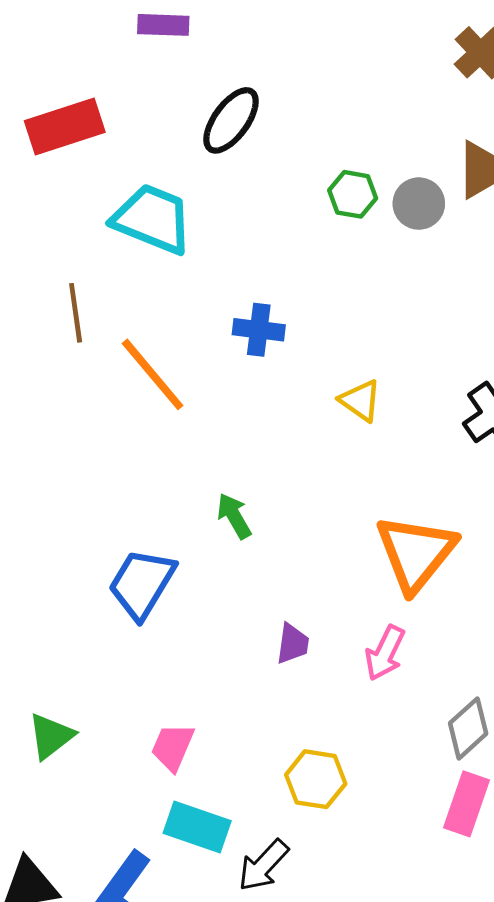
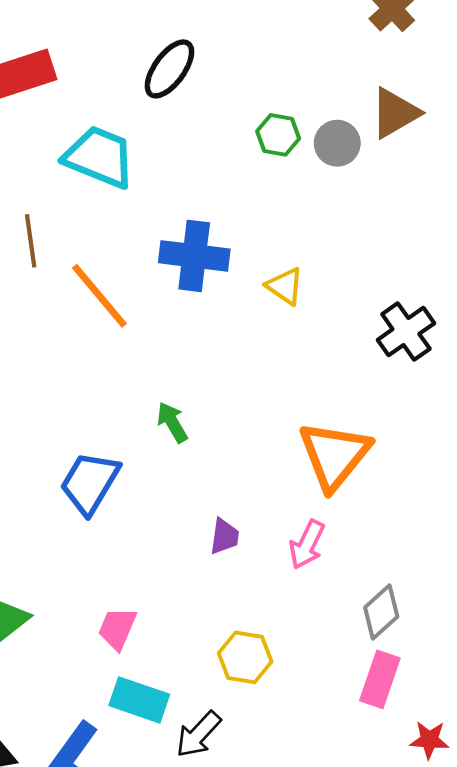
blue cross: (259, 330) -> (194, 256), size x1.5
yellow triangle: (360, 401) -> (285, 286), moved

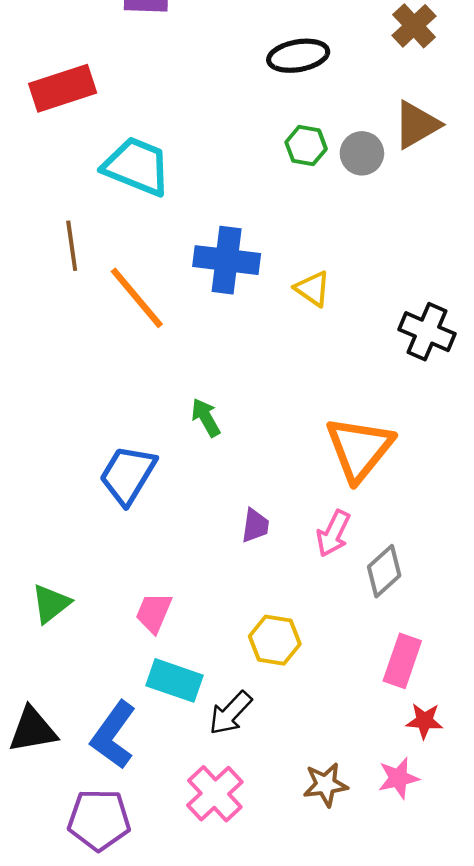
black ellipse: (169, 69) -> (298, 56), moved, turned 44
black cross: (406, 332) -> (427, 332), turned -32
gray diamond: (381, 612) -> (384, 571), moved
red star: (429, 740) -> (424, 721), moved

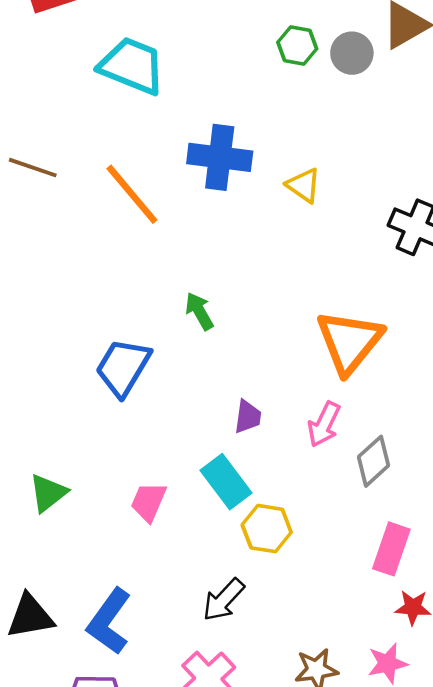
brown line: (72, 246) -> (33, 168), moved, turned -63
cyan rectangle: (175, 680) -> (226, 482), moved, turned 34

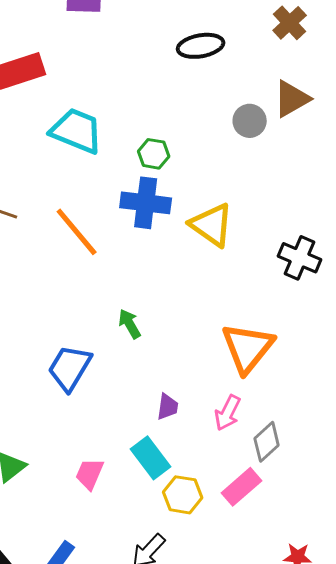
green hexagon: (297, 45) -> (154, 154), moved
yellow triangle: (304, 185) -> (212, 225), size x1.6
pink rectangle: (391, 549) -> (242, 487), moved, turned 30

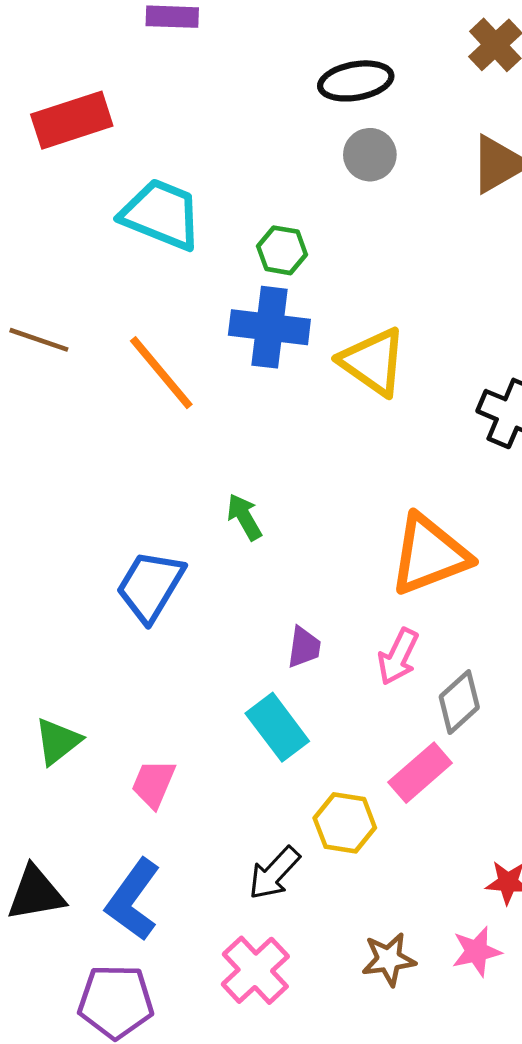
gray circle: (250, 121) -> (370, 155), moved
orange triangle: (248, 348) -> (429, 555), turned 30
pink trapezoid: (90, 474) -> (153, 784), moved
yellow hexagon: (183, 495) -> (345, 823), moved

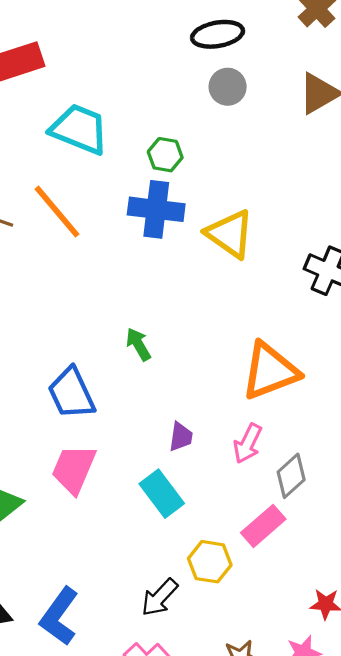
orange line: (161, 373) -> (57, 212), moved
blue trapezoid: (150, 586) -> (71, 393), turned -56
pink trapezoid: (153, 784) -> (74, 469), moved, size x1.4

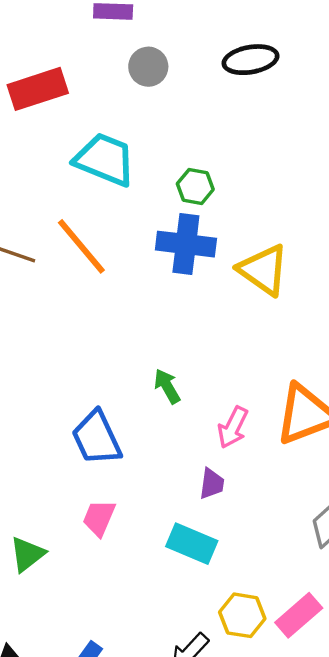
gray circle: (228, 87) -> (148, 67), moved
pink arrow: (248, 443) -> (233, 427), moved
pink trapezoid: (74, 469) -> (99, 518), size x0.7
cyan rectangle: (162, 494) -> (192, 544), turned -30
pink rectangle: (263, 526) -> (299, 615), moved

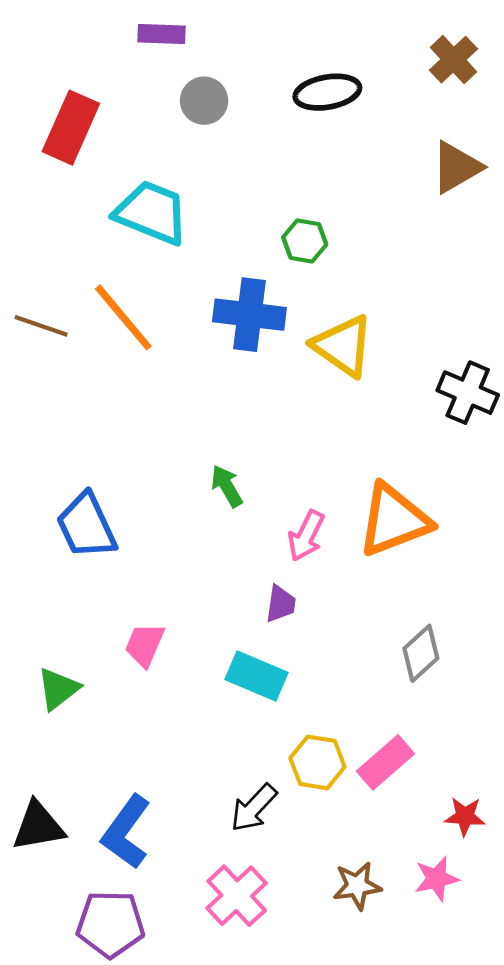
red rectangle: (38, 89) -> (71, 128), turned -48
green hexagon: (195, 187) -> (305, 241), moved
blue trapezoid: (97, 438) -> (86, 526), moved

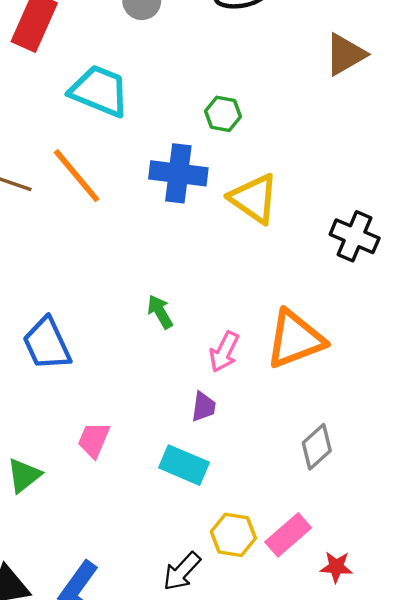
red star: (465, 816) -> (336, 567), moved

